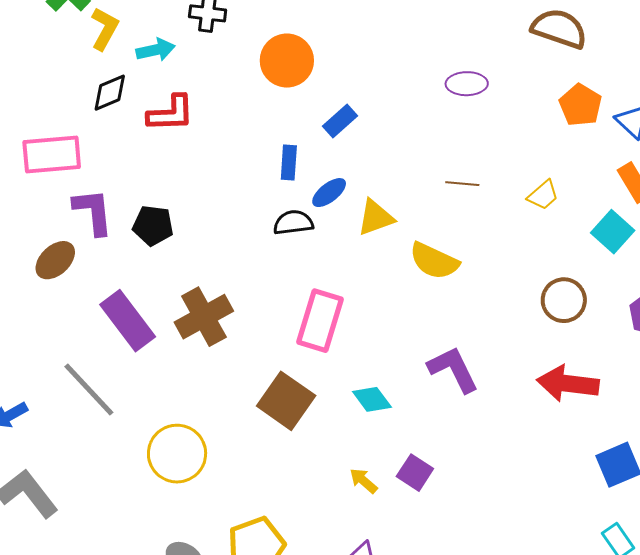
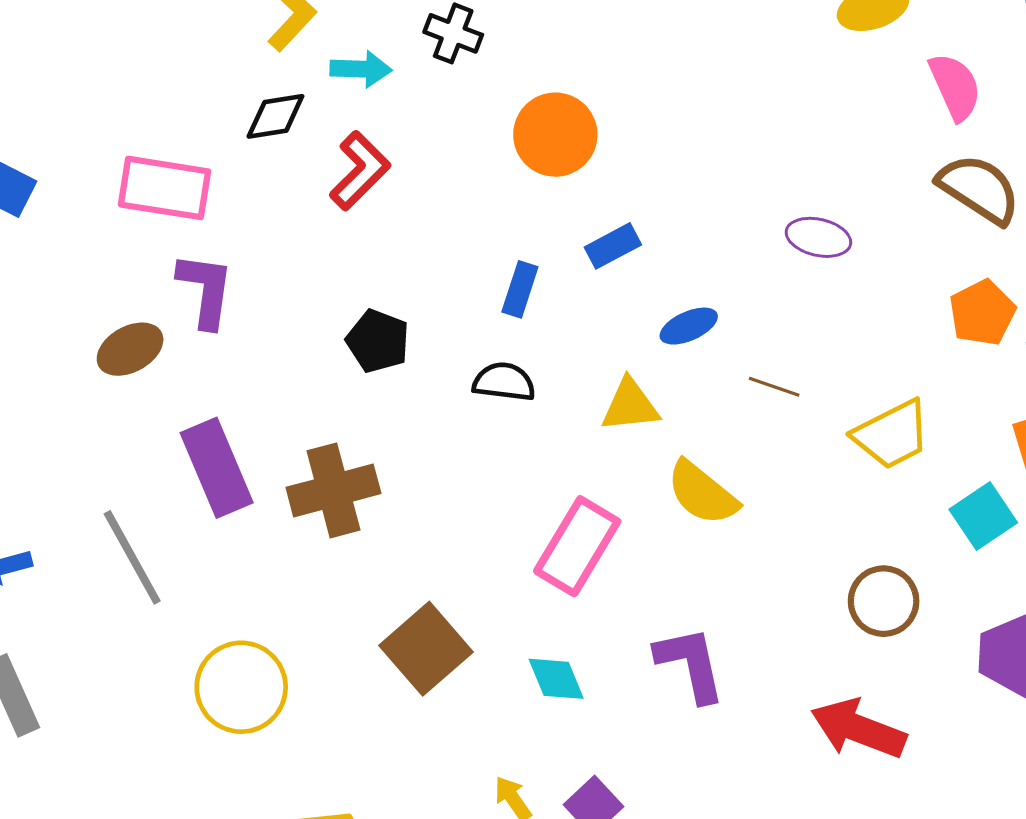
red L-shape: (171, 113) -> (360, 171), turned -57
blue ellipse: (329, 193) -> (689, 326), moved
yellow trapezoid: (543, 195) -> (892, 435), size x1.6
black pentagon: (153, 225) -> (378, 341), moved
pink rectangle: (320, 321) -> (577, 546), moved

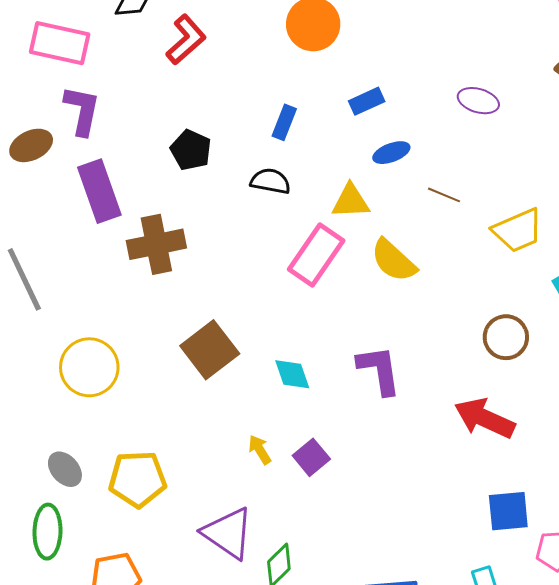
blue rectangle: (613, 246) -> (367, 101), moved
purple rectangle: (217, 468) -> (99, 191), moved
pink rectangle: (577, 546) -> (316, 255), moved

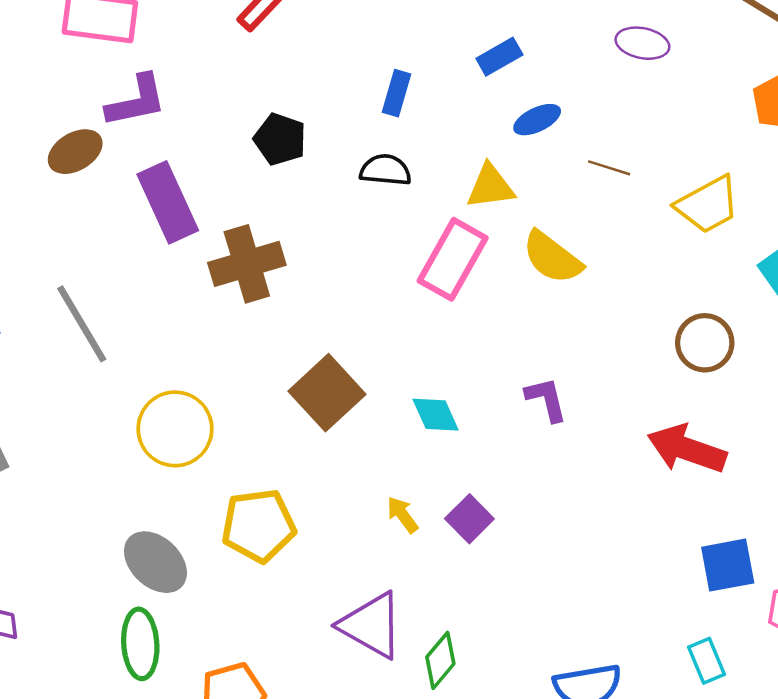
purple L-shape: (82, 110) -> (136, 101), turned 72
purple L-shape: (379, 370) -> (546, 399), size x0.7
gray ellipse: (65, 469) -> (155, 562), size x1.4
yellow pentagon: (138, 479) -> (258, 526), moved

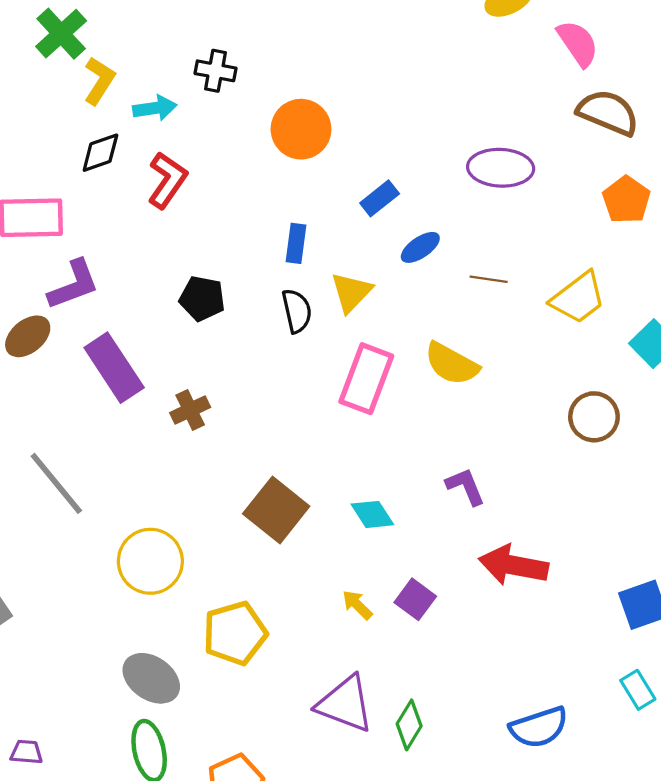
purple ellipse: (642, 43) -> (501, 168), size x1.4
black semicircle: (386, 170) -> (297, 311), turned 81
yellow triangle: (490, 187) -> (351, 292), moved, turned -30
brown cross: (247, 264) -> (190, 410), size x0.6
red arrow: (687, 449) -> (513, 565), moved

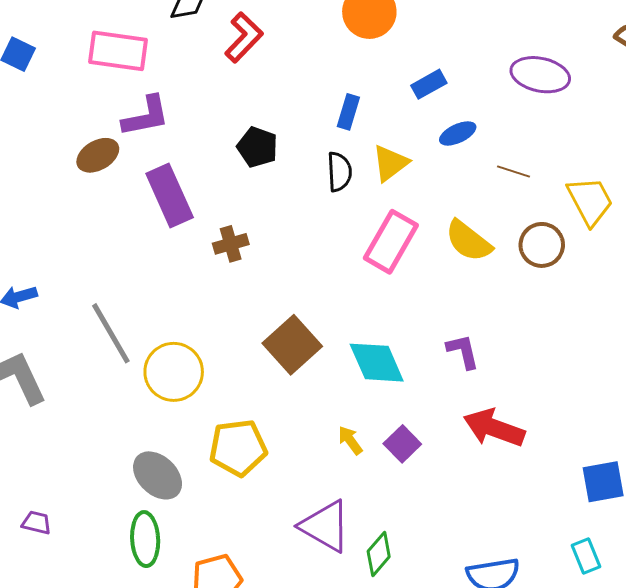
yellow trapezoid: (578, 298) -> (590, 201), turned -90
brown circle: (594, 417) -> (542, 245), moved
gray line: (56, 483) -> (111, 333), moved
cyan diamond: (372, 514) -> (377, 363), size x1.5

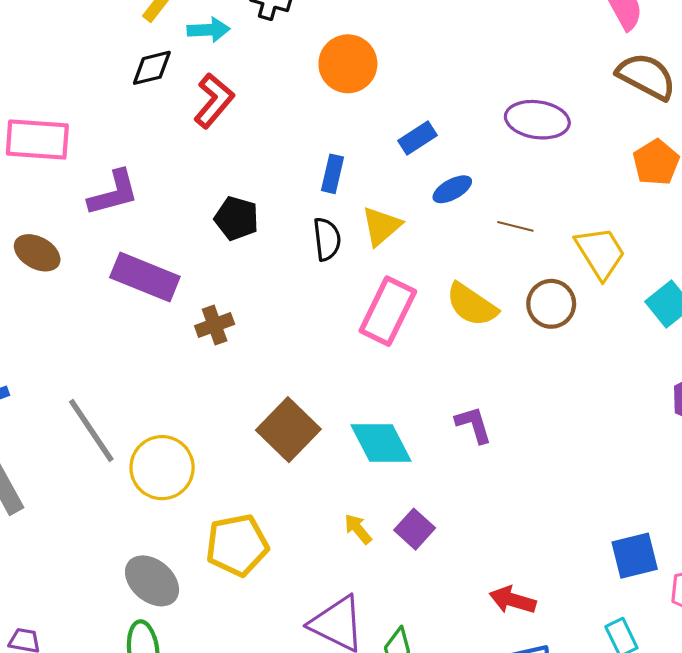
pink rectangle: (118, 51) -> (37, 140), moved
brown ellipse: (98, 155) -> (37, 253), moved, turned 63
purple rectangle: (170, 195) -> (145, 277), turned -40
red arrow: (494, 428) -> (513, 600), moved, size x0.7

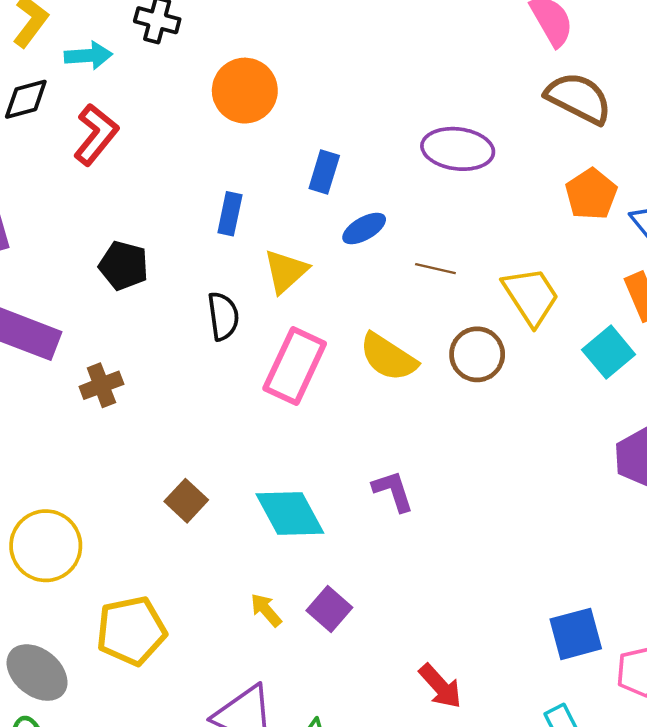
blue rectangle: (418, 138) -> (324, 172), turned -39
black semicircle: (327, 239) -> (223, 316), moved
brown square: (288, 430) -> (186, 501), size x0.6
red arrow: (513, 600) -> (440, 686), turned -147

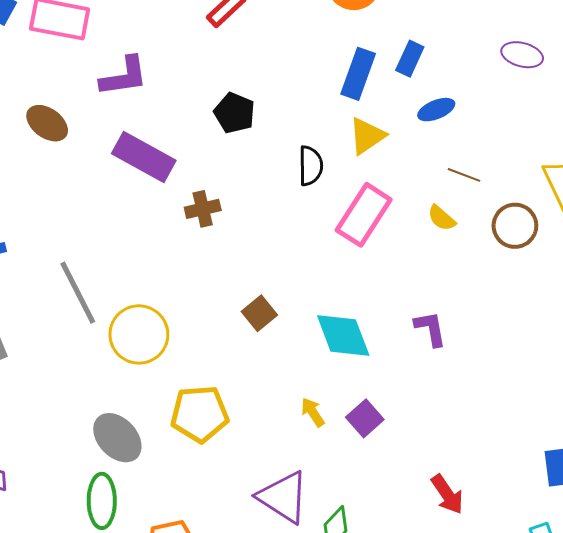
purple ellipse: (458, 149) -> (522, 55), size x0.7
blue rectangle: (230, 214) -> (358, 74), moved, size x1.4
brown line: (435, 269) -> (464, 175), moved
yellow semicircle: (388, 357) -> (442, 218), size x0.6

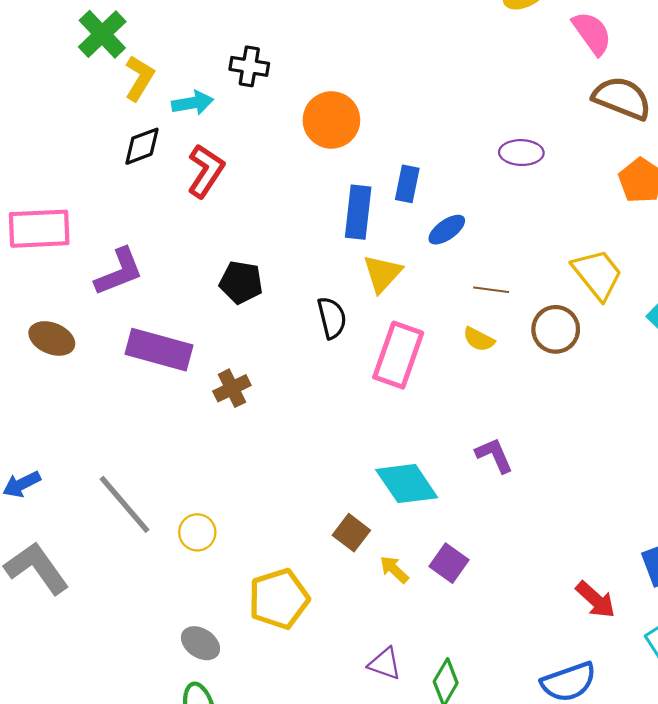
brown square: (259, 313) -> (351, 533), moved
yellow circle: (139, 334) -> (197, 532), size x0.6
gray ellipse: (117, 438) -> (200, 643), size x0.7
red arrow: (447, 494) -> (596, 600), moved
purple triangle: (283, 497) -> (385, 664), size x0.6

